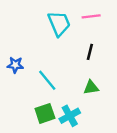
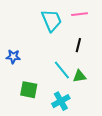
cyan line: (47, 80) -> (62, 70), moved
green square: (45, 113) -> (29, 90), moved, turned 30

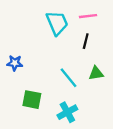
black line: (78, 45) -> (86, 41), moved
green triangle: (79, 76) -> (96, 73), moved

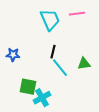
black line: (86, 41) -> (53, 52), moved
cyan cross: (67, 112) -> (42, 98), moved

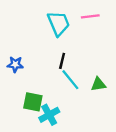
green triangle: (84, 64) -> (98, 84), moved

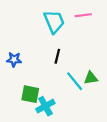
cyan line: (70, 80) -> (75, 81), moved

